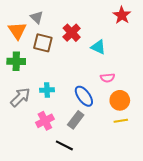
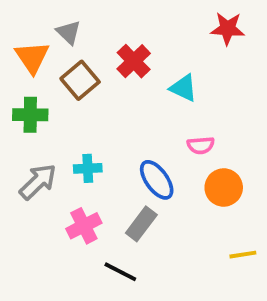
red star: (122, 15) -> (228, 29), turned -30
brown square: (43, 43) -> (80, 80), turned 36
yellow line: (121, 121) -> (243, 255), moved

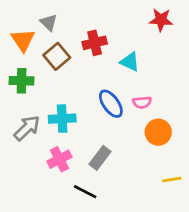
red cross: (134, 61) -> (95, 43), turned 30
cyan cross: (88, 168) -> (62, 119), size x1.4
blue ellipse: (157, 180) -> (111, 104), moved

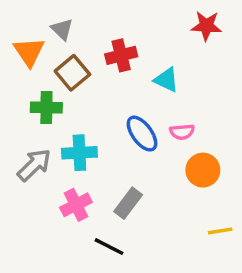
green cross: (22, 81) -> (46, 108), moved

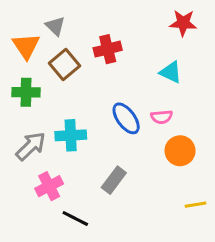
cyan triangle: (166, 80) -> (171, 72), moved
green cross: (46, 108) -> (26, 92), moved
pink cross: (76, 205) -> (49, 186), moved
black line: (109, 247) -> (75, 219), moved

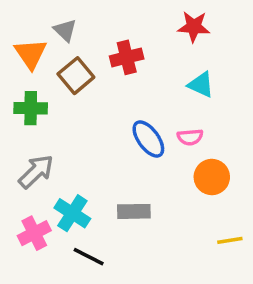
red star: (183, 23) -> (194, 27), moved
cyan cross: (71, 135) -> (72, 213), moved, turned 36
gray rectangle: (114, 180) -> (134, 211), turned 52
pink cross: (49, 186) -> (34, 233), moved

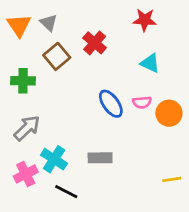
orange triangle: (31, 54) -> (19, 25), moved
red cross: (127, 57) -> (95, 43), turned -35
orange circle: (212, 177) -> (169, 113), moved

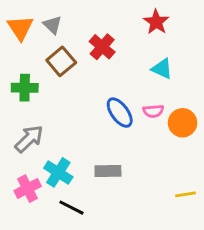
red star: (145, 20) -> (156, 22), turned 30

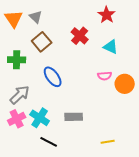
red cross: (102, 47) -> (80, 36), moved
blue ellipse: (120, 113) -> (53, 77), moved
pink cross: (28, 189) -> (17, 119), moved
yellow line: (185, 194) -> (108, 142), moved

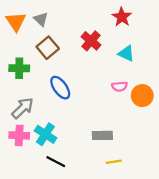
gray rectangle: (74, 117) -> (102, 135), moved
pink cross: (17, 119) -> (19, 135), turned 30
yellow line: (108, 142) -> (114, 162), moved

